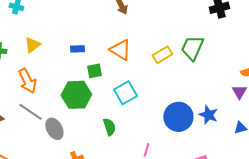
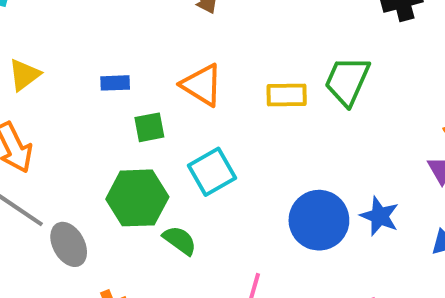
yellow rectangle: (162, 55) -> (287, 95), turned 30
green hexagon: (76, 95) -> (137, 198), moved
green semicircle: (109, 127) -> (180, 240), turned -36

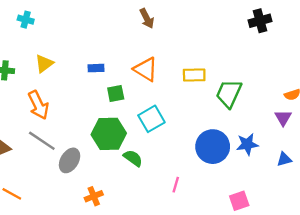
green trapezoid: (347, 81) -> (229, 93), moved
blue star: (380, 216) -> (247, 144), turned -30
gray ellipse: (69, 244) -> (70, 160), turned 60

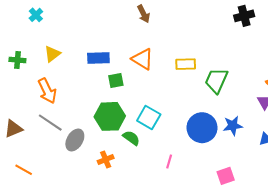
cyan cross: (26, 20) -> (36, 15), turned 32
blue rectangle: (96, 68) -> (98, 58), size x1.5
cyan square: (151, 119) -> (149, 117), moved, turned -30
orange cross: (94, 196) -> (106, 159), moved

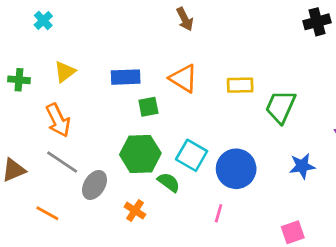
blue circle: (202, 128) -> (236, 169), moved
orange cross: (106, 159) -> (135, 211), turned -35
orange line: (24, 170) -> (47, 213), moved

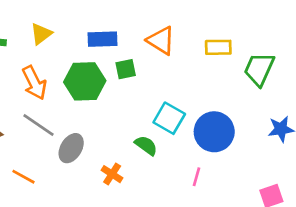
green hexagon: (140, 154) -> (85, 81), moved

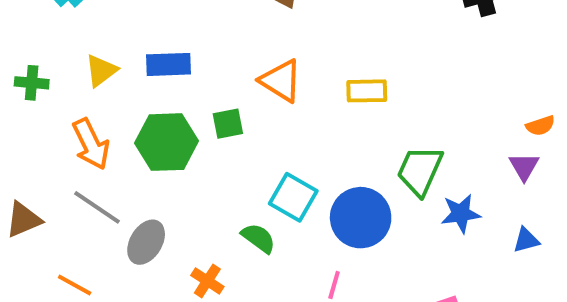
blue rectangle: (102, 39) -> (169, 64), moved
green trapezoid: (259, 69) -> (420, 171), moved

